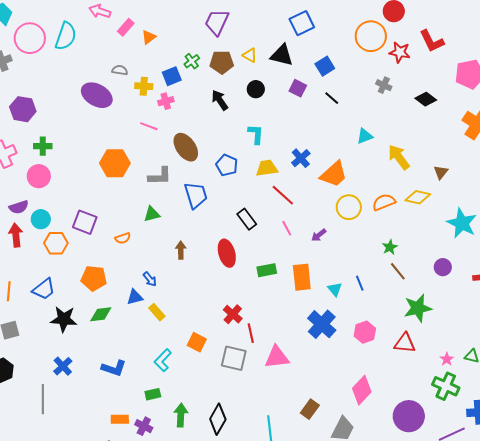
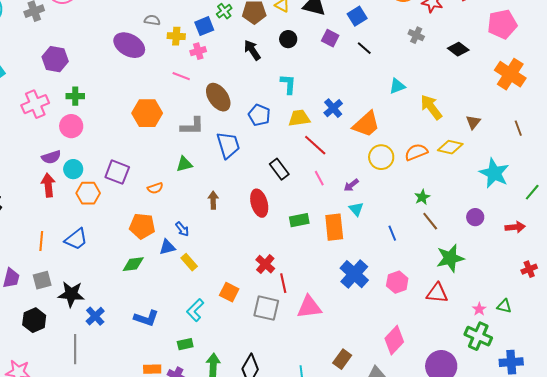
orange pentagon: (94, 278) -> (142, 226), moved
cyan triangle: (335, 289) -> (356, 209), moved
black star: (64, 319) -> (71, 294), moved

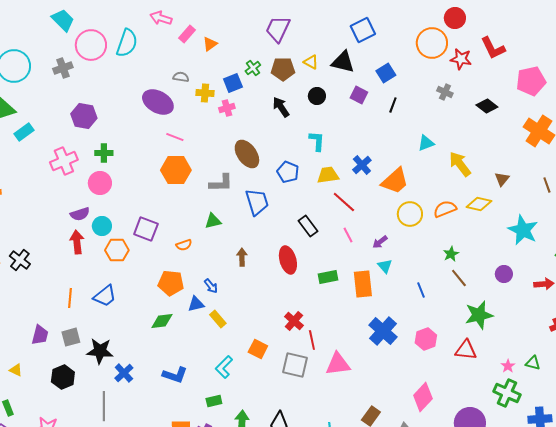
black line: (364, 48) -> (393, 105), turned 70
pink line: (181, 76) -> (175, 137), moved

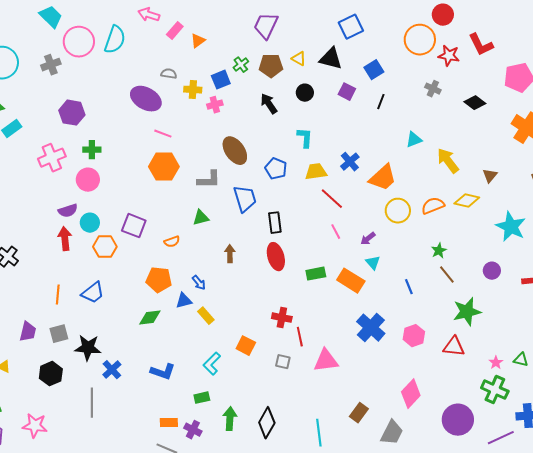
black rectangle: (308, 226) -> (275, 223), moved, turned 30
orange rectangle: (363, 284) -> (351, 281), turned -52
red cross: (294, 321) -> (282, 318), turned -30
gray square: (295, 365) -> (283, 362), size x0.6

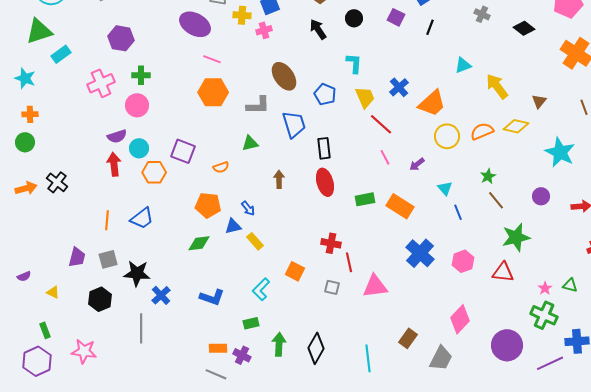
yellow trapezoid: (316, 172) -> (365, 97), turned 75
cyan triangle: (373, 263) -> (445, 188), moved

